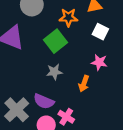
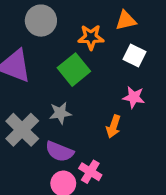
gray star: (54, 72) -> (60, 113), moved
gray cross: (17, 110) -> (22, 130), moved

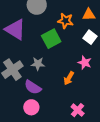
pink cross: (90, 172) -> (78, 110), moved

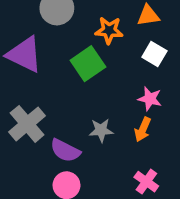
gray star: (38, 64) -> (101, 130), moved
orange arrow: (69, 78) -> (143, 129), moved

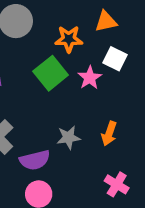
pink star: (150, 99) -> (90, 78), moved, turned 30
purple semicircle: (65, 151) -> (35, 160), turned -36

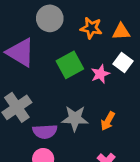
orange star: (69, 39) -> (91, 28), moved
gray star: (68, 138) -> (75, 118), size x1.4

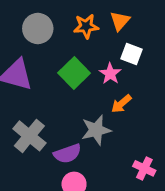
orange triangle: (121, 32) -> (120, 21), turned -30
orange arrow: (108, 121) -> (121, 104), moved, turned 36

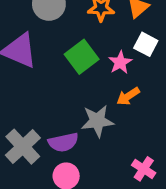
gray cross: (29, 136) -> (23, 147), moved

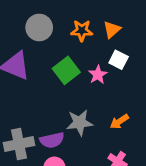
orange arrow: (128, 96) -> (119, 122), moved
gray cross: (23, 147) -> (19, 144), turned 32

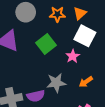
white square: (119, 60) -> (85, 36), size x1.5
pink star: (98, 75) -> (73, 56), moved

